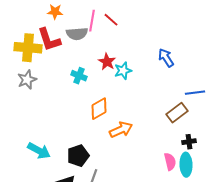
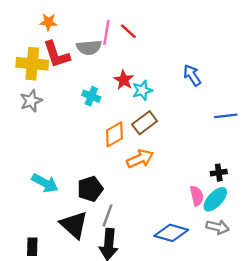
orange star: (55, 12) -> (48, 22), moved
brown rectangle: (177, 113) -> (145, 123), moved
cyan ellipse: (186, 165) -> (215, 199), turned 45

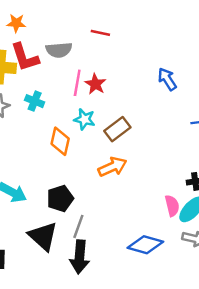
red line: (128, 31) -> (100, 33), turned -30
pink line: (106, 32) -> (77, 83), moved
cyan star: (142, 90) -> (84, 119), moved, turned 30
cyan cross: (91, 96) -> (35, 101), moved
orange diamond: (114, 134) -> (60, 141), moved, turned -48

